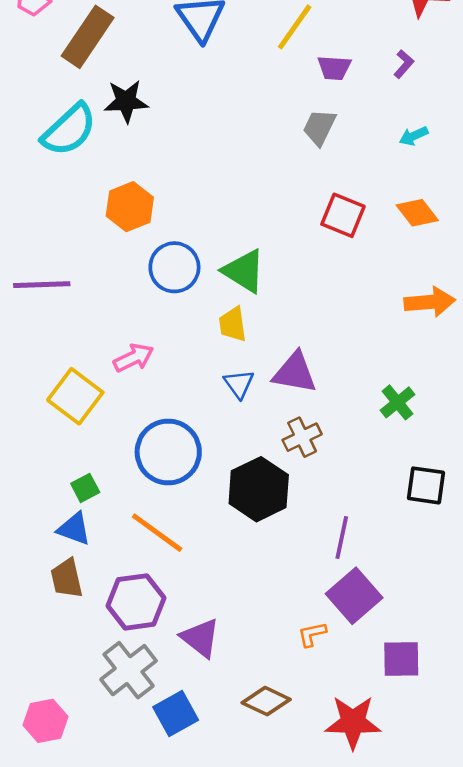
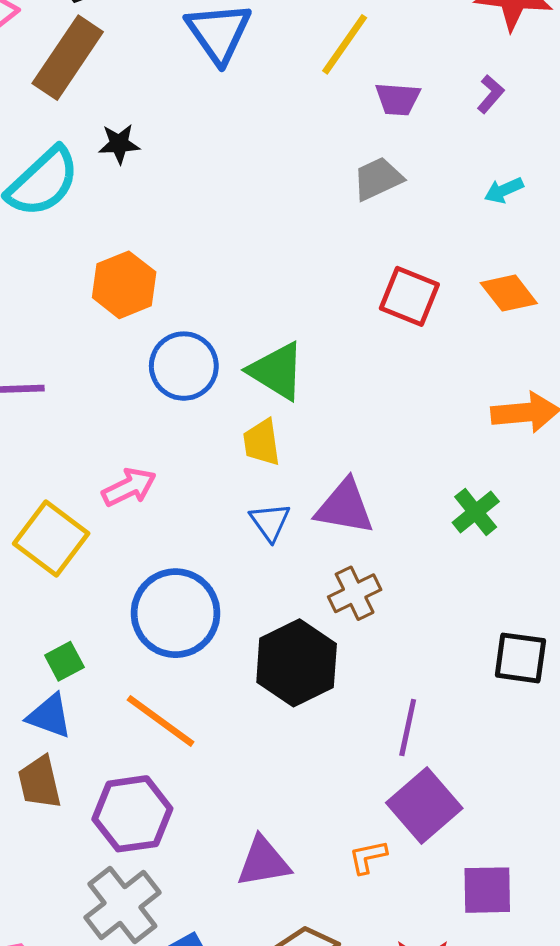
black star: (126, 101) -> (119, 144), size x0.7
gray trapezoid: (319, 127) -> (378, 179), turned 39
green cross: (397, 402) -> (476, 512), moved
purple triangle: (200, 638) -> (263, 862), moved, turned -48

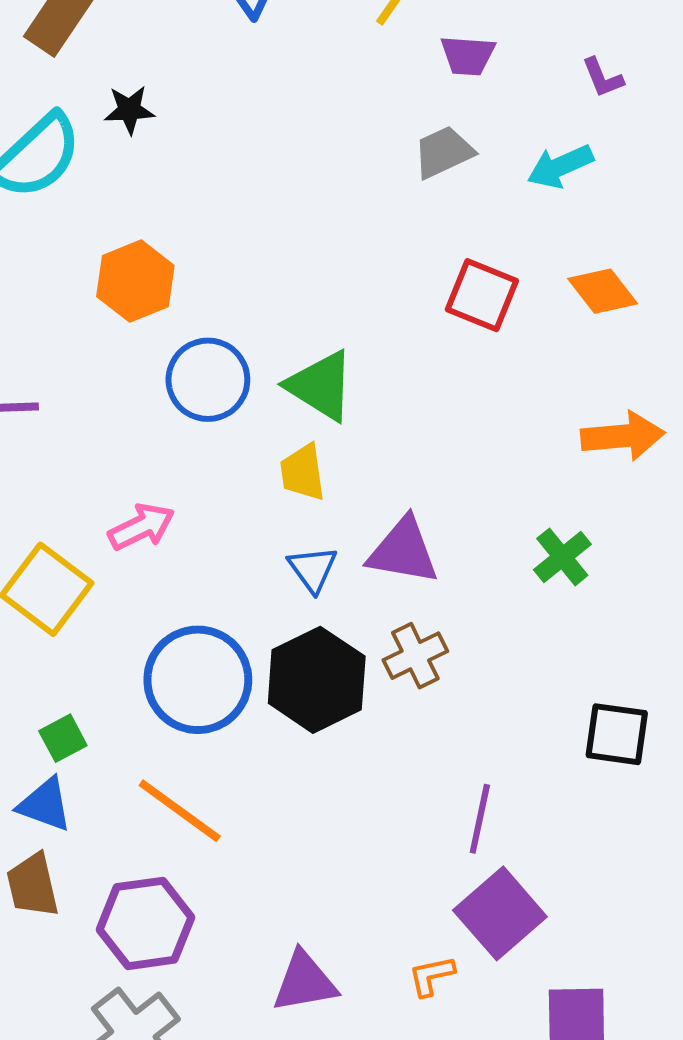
purple L-shape: (491, 94) -> (603, 78), moved, turned 117
cyan arrow: (504, 190) -> (560, 166), moved, size x1.4
black hexagon: (297, 663) -> (317, 680), moved

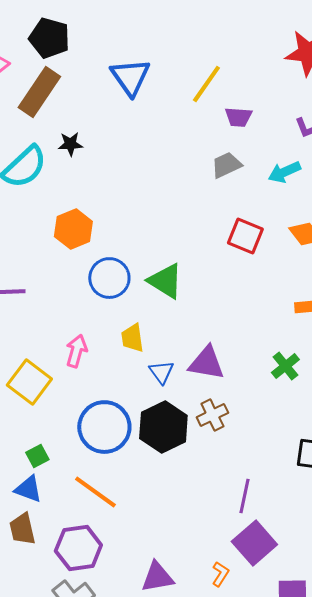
yellow trapezoid: (303, 472) -> (132, 338), moved
pink arrow: (141, 527) -> (76, 351), turned -48
orange L-shape: (431, 976) -> (220, 574), turned 135

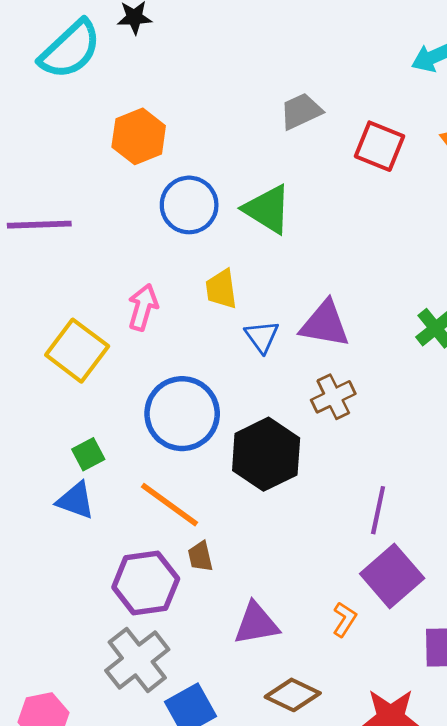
gray trapezoid: (226, 165) -> (301, 111), moved
black hexagon: (163, 427) -> (266, 454), moved
brown trapezoid: (22, 529) -> (200, 556), moved, size x0.7

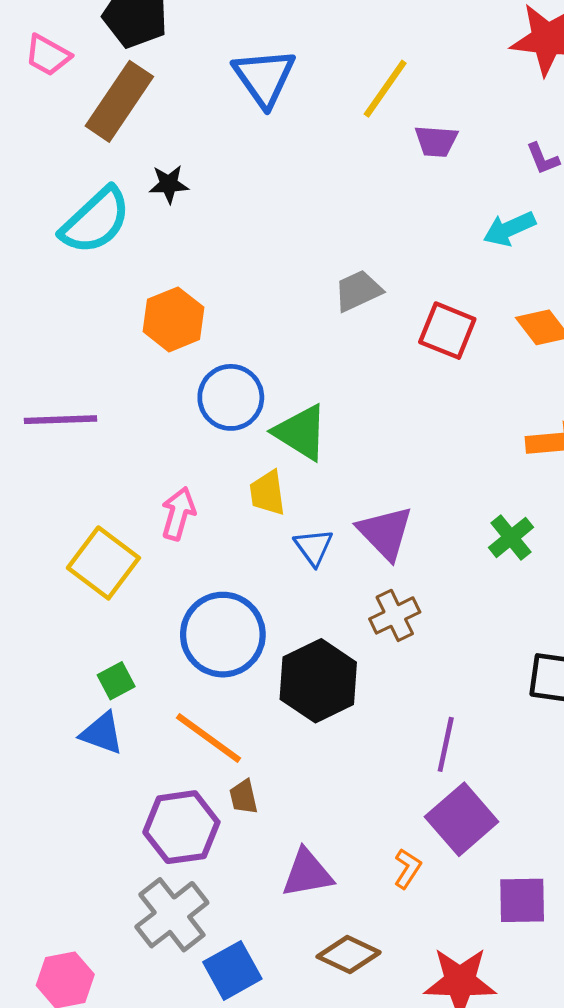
green triangle: (267, 209) -> (301, 432), moved
purple triangle: (325, 324) -> (385, 533), turned 36

